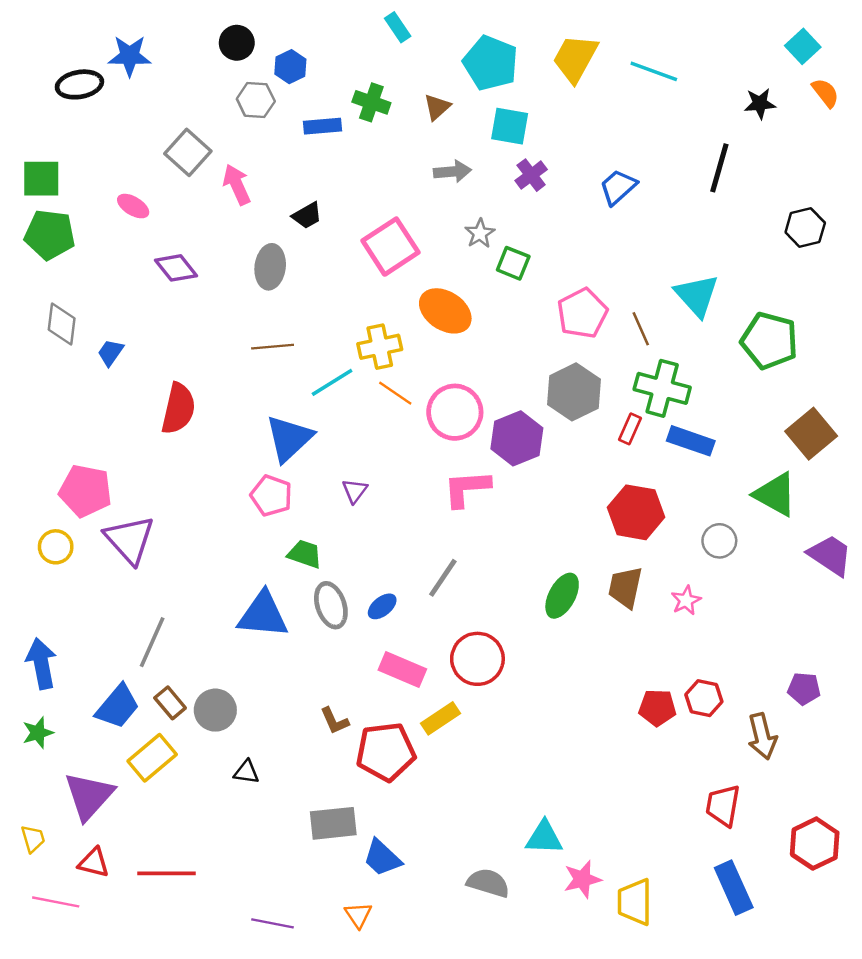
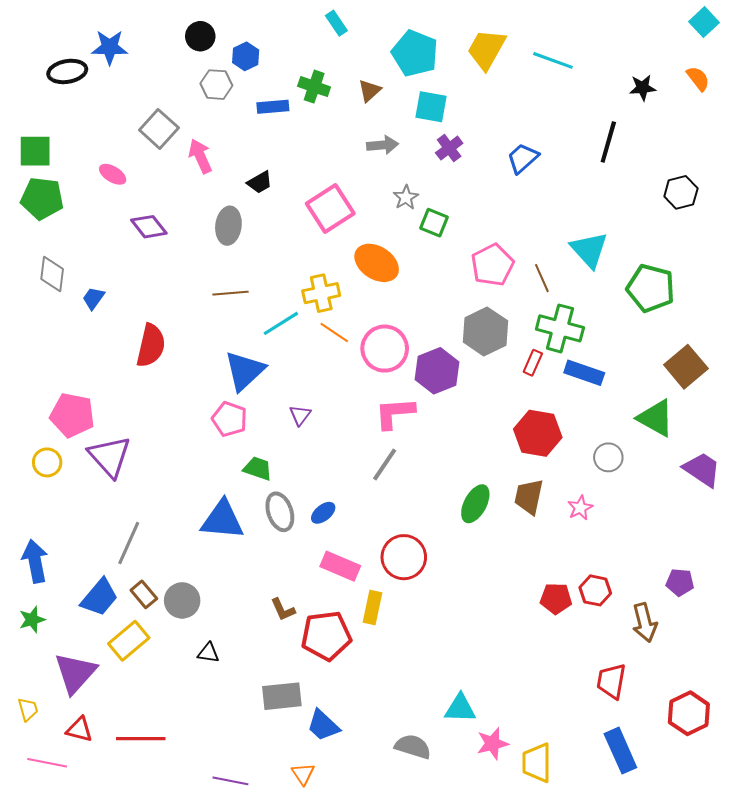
cyan square: (803, 46) -> (704, 22), moved
gray line: (443, 578) -> (385, 464), moved
yellow rectangle: (441, 718) -> (373, 608), turned -44

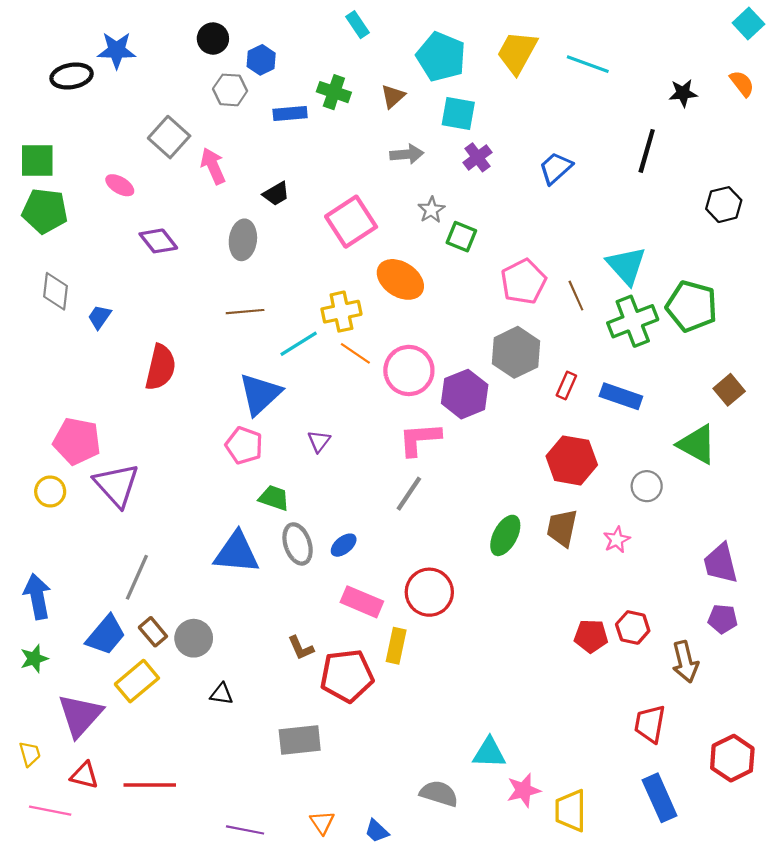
green cross: (560, 328) -> (633, 321), moved, turned -36
brown square: (686, 367) -> (729, 390), size x0.7
purple trapezoid: (702, 469) -> (721, 563), moved, turned -138
blue trapezoid: (323, 725) -> (377, 831), moved, size x0.7

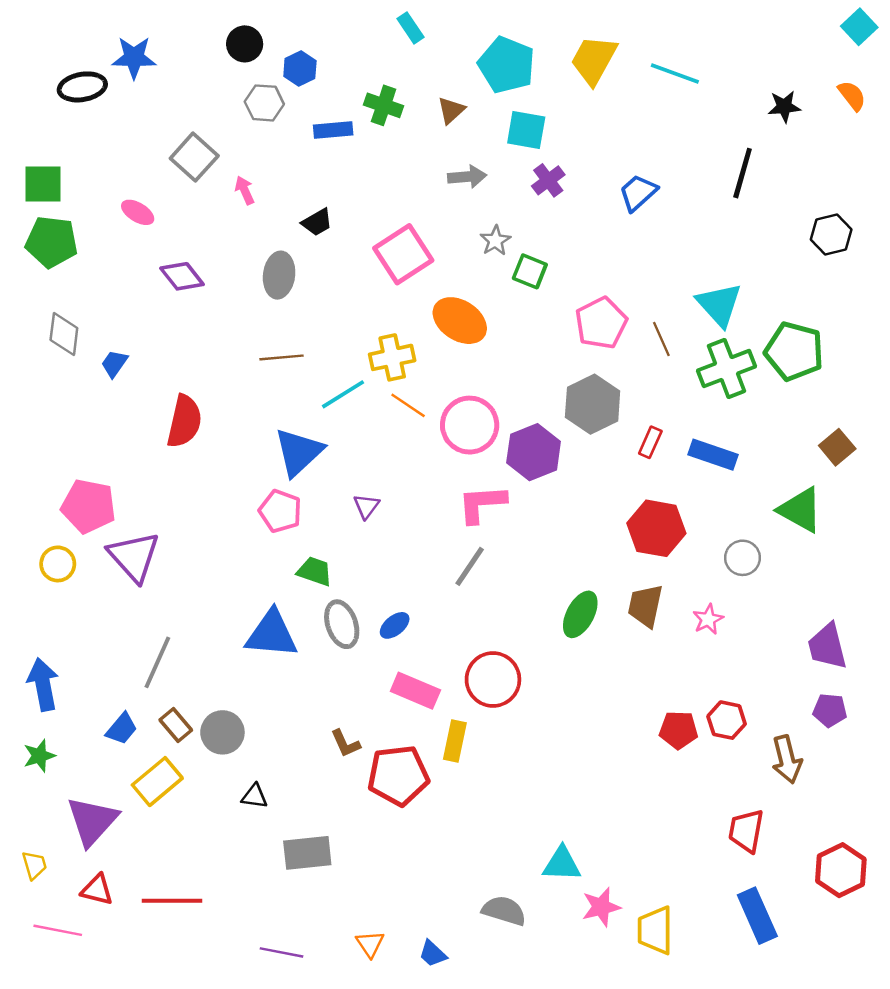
pink arrow: (213, 166) -> (245, 190), size x0.7
blue trapezoid: (106, 635) -> (122, 729), size x0.7
gray rectangle: (300, 740) -> (307, 853), moved

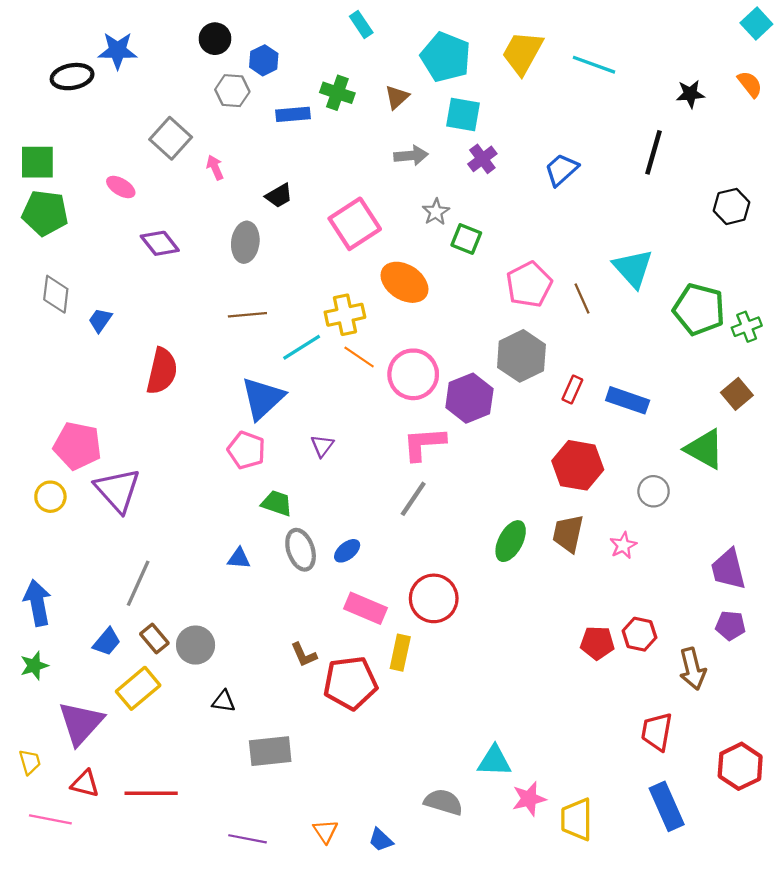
green cross: (727, 368) -> (747, 327), moved, size x0.6
blue triangle: (272, 634) -> (239, 558), size x0.5

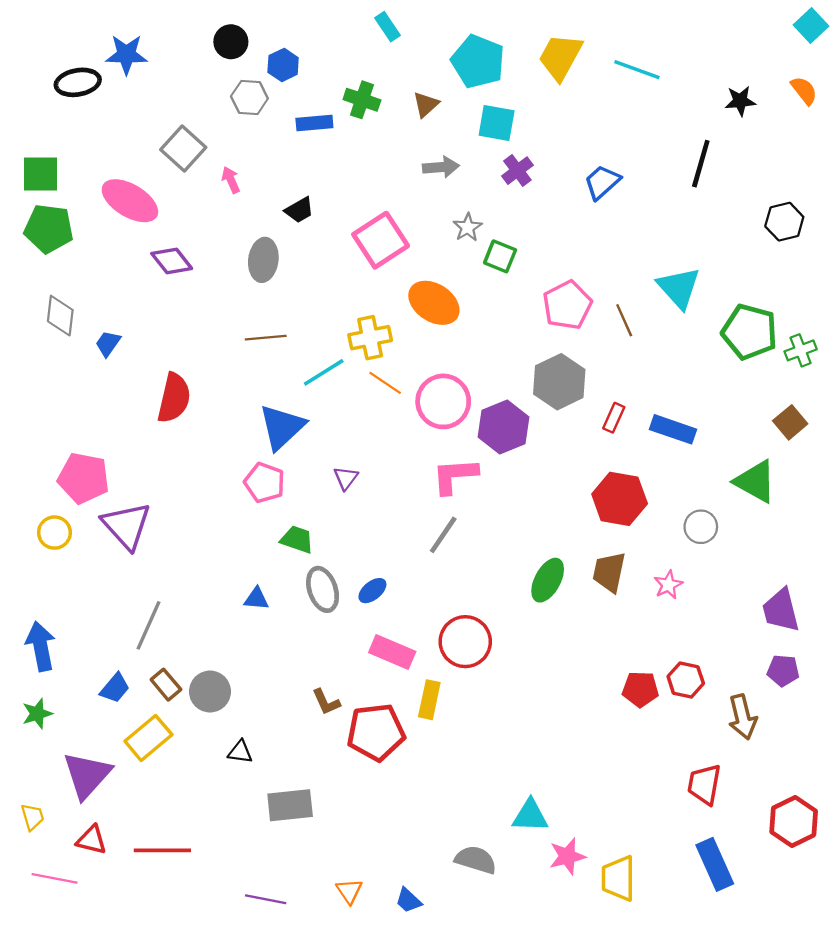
pink ellipse: (121, 187) -> (130, 201), size x1.8

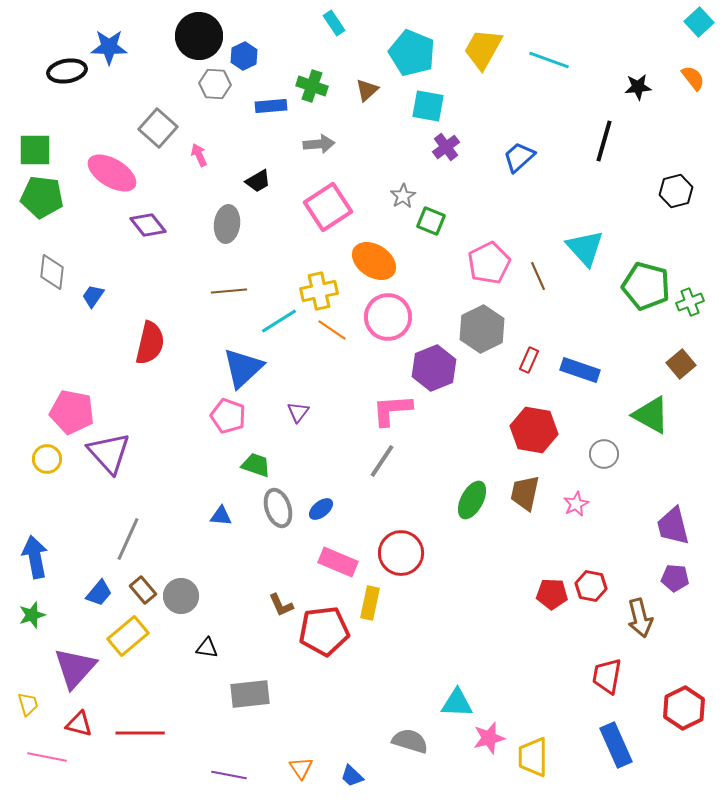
black circle: (231, 42) -> (199, 36), size x1.6
gray arrow: (441, 167) -> (319, 144), moved
pink circle: (443, 401) -> (388, 317), moved

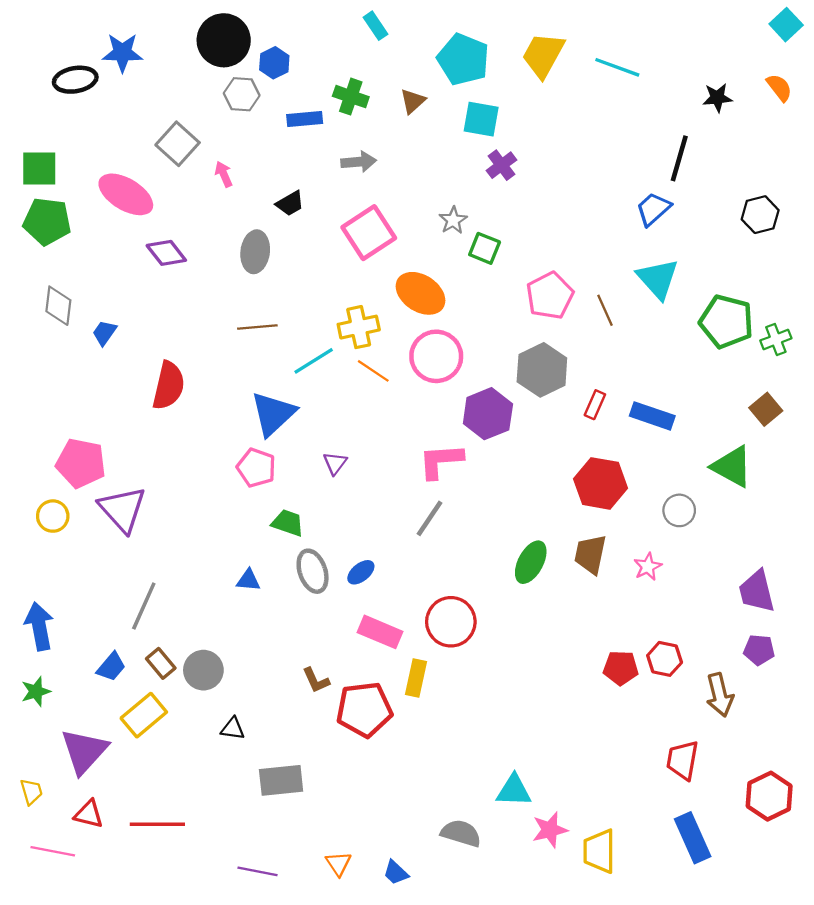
blue trapezoid: (519, 157) -> (653, 209), moved

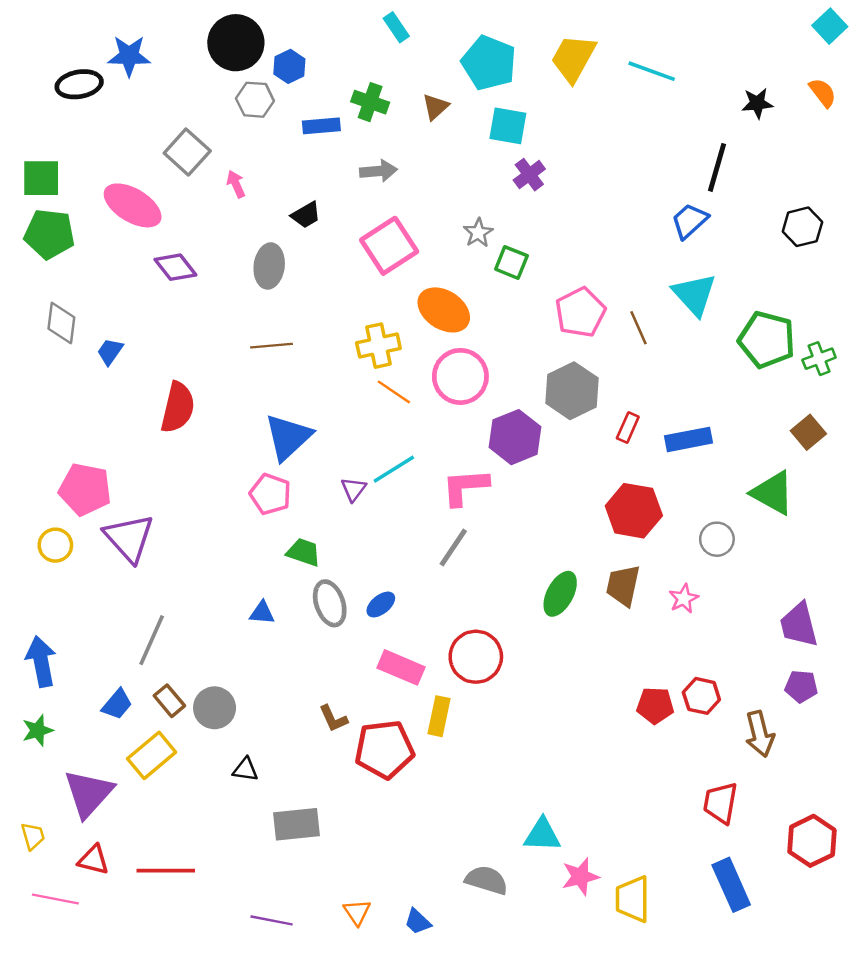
cyan line: (314, 361) -> (394, 469), moved
blue rectangle: (652, 416) -> (688, 439), turned -30

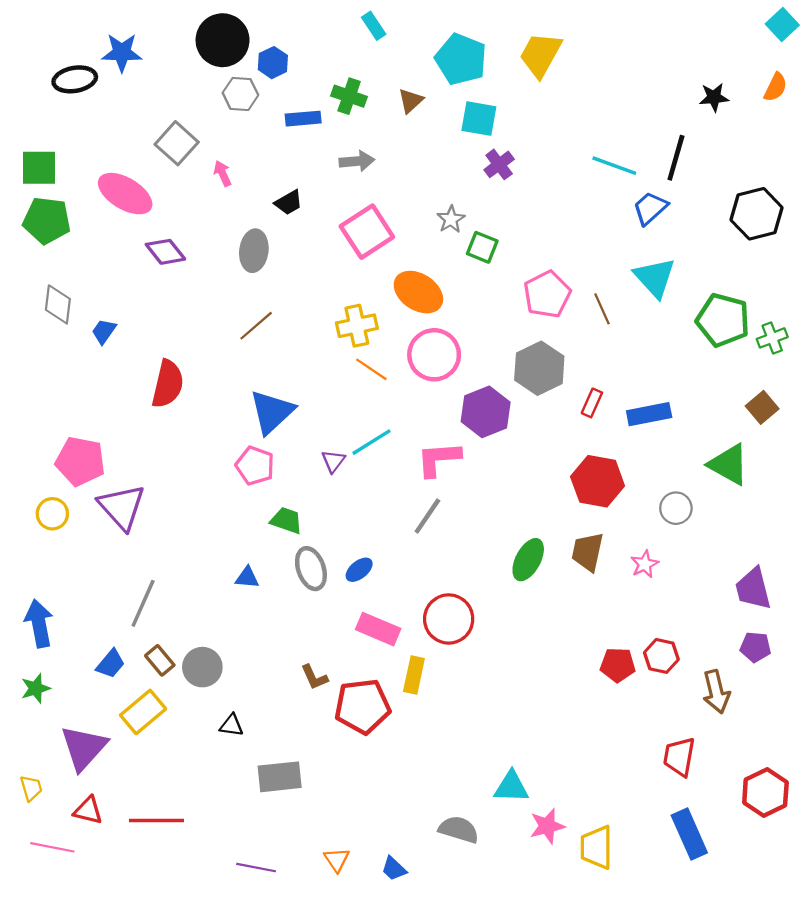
cyan line: (652, 71) -> (614, 166), moved
orange semicircle: (823, 93) -> (776, 87), turned 64
black hexagon: (802, 227) -> (757, 214), size x1.4
brown line: (272, 346) -> (256, 326), turned -36

